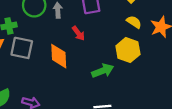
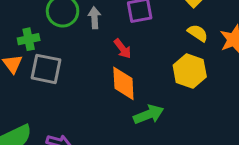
orange diamond: (59, 56) -> (123, 83), moved
green arrow: (103, 71) -> (149, 114), moved

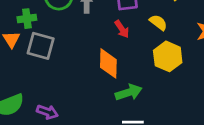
yellow semicircle: (198, 33) -> (158, 22), moved
red arrow: (123, 49) -> (122, 29), moved

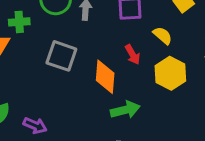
red arrow: (122, 29) -> (133, 55), moved
gray square: (41, 46) -> (61, 56), moved

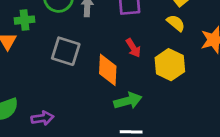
yellow semicircle: (163, 36) -> (176, 23), moved
purple arrow: (35, 126) -> (42, 118), turned -30

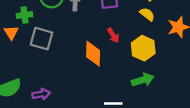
gray square: (66, 51) -> (42, 39), moved
green arrow: (128, 101) -> (143, 80), moved

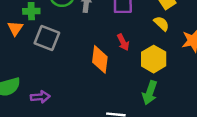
green arrow: (143, 80) -> (150, 93), turned 120

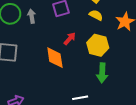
red arrow: (123, 42) -> (70, 39), turned -96

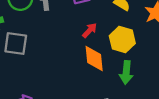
orange diamond: (55, 58) -> (94, 58), moved

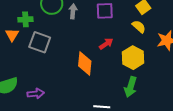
orange diamond: (94, 58) -> (85, 63), moved

